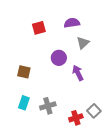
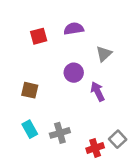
purple semicircle: (72, 23) -> (74, 29), moved
red square: (39, 28) -> (39, 36), moved
cyan rectangle: (24, 103) -> (30, 129), turned -48

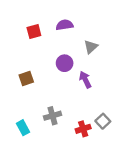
brown square: (30, 90) -> (26, 79), turned -32
cyan rectangle: (30, 129) -> (23, 128), moved

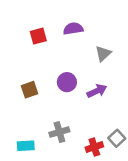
purple circle: (65, 63) -> (67, 82), moved
purple arrow: (85, 80) -> (97, 91), turned 91
cyan rectangle: (23, 128) -> (26, 146), turned -64

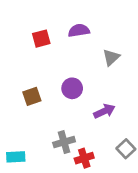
purple arrow: (97, 91) -> (104, 111), moved
cyan rectangle: (26, 146) -> (16, 157), moved
red cross: (94, 147) -> (84, 158), moved

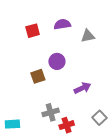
gray triangle: (111, 57) -> (88, 36), moved, turned 32
purple circle: (72, 88) -> (57, 61), moved
brown square: (32, 96) -> (38, 76), moved

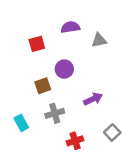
red square: (33, 31) -> (37, 44), moved
gray cross: (51, 112) -> (55, 113), moved
cyan rectangle: (12, 124) -> (21, 123), moved, turned 64

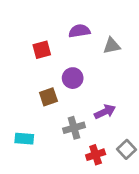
gray cross: (55, 113) -> (74, 128), moved
cyan rectangle: (21, 123) -> (24, 139), turned -56
red cross: (75, 141) -> (96, 155), moved

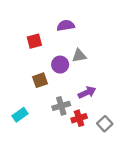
gray triangle: (112, 46) -> (79, 56), moved
cyan rectangle: (24, 139) -> (20, 115), turned -40
red cross: (96, 155) -> (79, 118), moved

